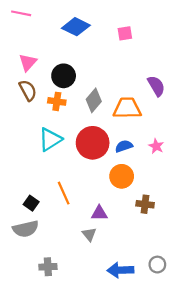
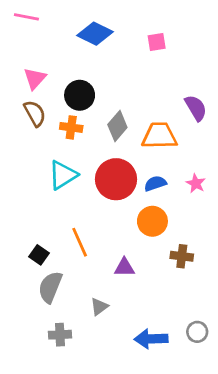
gray semicircle: (26, 229) -> (50, 287), moved, turned 125
gray triangle: (89, 234) -> (99, 307), moved, turned 32

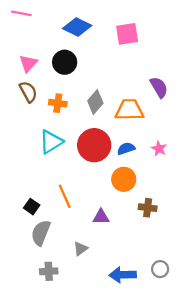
pink square: (157, 42) -> (127, 34), size x1.5
black circle: (80, 95) -> (65, 62), moved

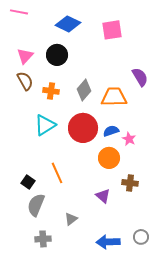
pink star: (159, 149) -> (129, 139), moved
purple triangle: (101, 217) -> (103, 196), moved, turned 42

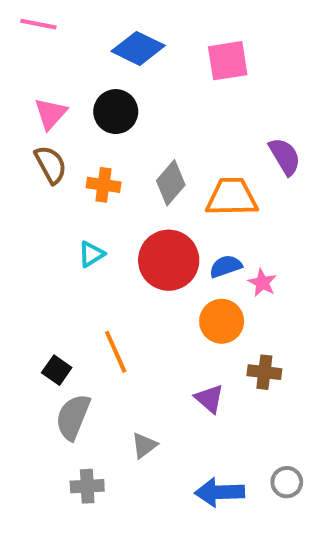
cyan triangle: (45, 125) -> (91, 254), size x0.6

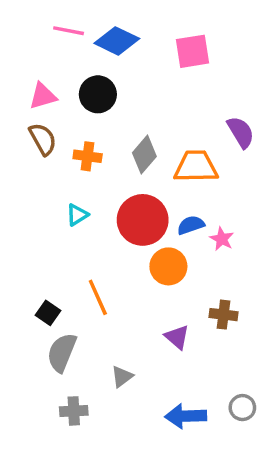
pink line: (38, 24) -> (69, 31), moved
pink triangle: (51, 114) -> (43, 96), turned 32
orange circle: (222, 321) -> (168, 266), moved

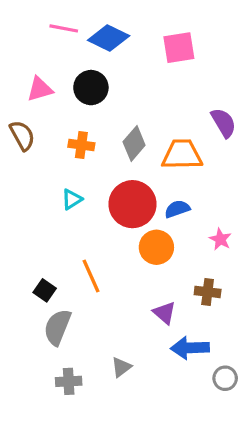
brown semicircle: (43, 139) -> (22, 135), moved
pink star: (222, 239) -> (220, 239), moved
gray triangle: (122, 377) -> (121, 367), moved
blue arrow: (186, 416) -> (190, 348), moved

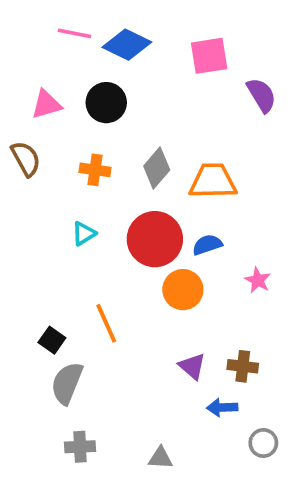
purple semicircle: (224, 123) -> (261, 95), moved
brown cross: (208, 292) -> (243, 366), moved
blue arrow: (190, 348) -> (222, 407), size x0.7
gray triangle: (121, 367) -> (160, 458), moved, turned 40

